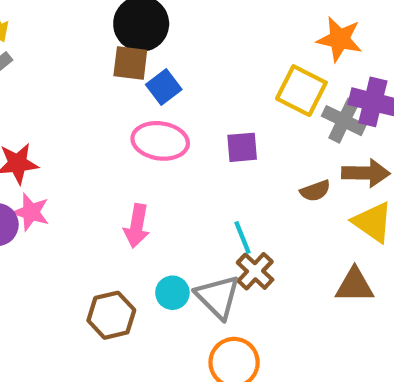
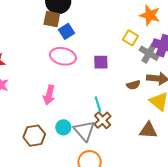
yellow square: (301, 91) -> (130, 38), size x0.7

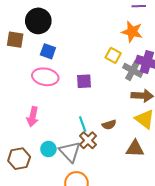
brown square: (52, 19) -> (15, 40), moved
blue square: (67, 31) -> (48, 51), turned -35
brown semicircle: (133, 85) -> (109, 125), moved

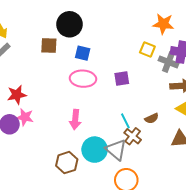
cyan circle: (48, 149) -> (95, 150), size x1.6

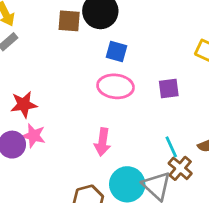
brown square: (49, 45) -> (69, 21), moved

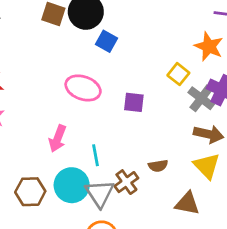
blue square: (117, 51) -> (107, 41), moved
cyan line: (171, 147) -> (95, 155), moved

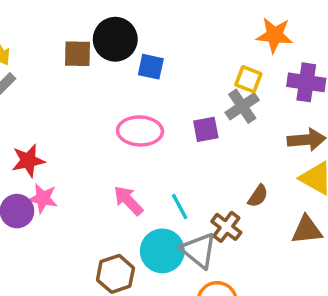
gray cross: (201, 98) -> (242, 106), moved, turned 36
pink arrow: (58, 139) -> (128, 201), turned 132
brown semicircle: (158, 166) -> (258, 196), turned -30

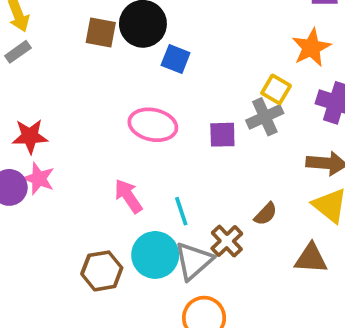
orange star: (275, 35) -> (311, 48), turned 30
gray triangle: (199, 250) -> (194, 261), turned 30

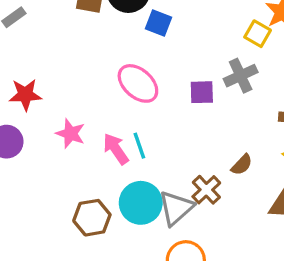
yellow square: (276, 89) -> (258, 34), moved
pink ellipse: (153, 125) -> (138, 83), turned 30
pink star: (39, 179) -> (70, 134), moved
cyan line: (181, 211) -> (139, 146), moved

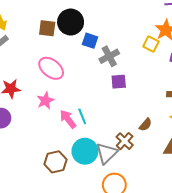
gray cross: (241, 76) -> (109, 56), moved
pink ellipse: (138, 83) -> (51, 68), moved
pink star: (70, 134) -> (45, 101), moved, turned 30

